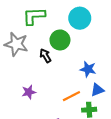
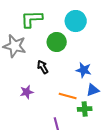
black arrow: (45, 56) -> (43, 67), moved
orange line: (71, 96) -> (68, 96), turned 42

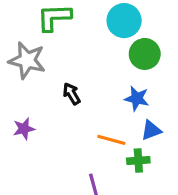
green circle: (57, 42) -> (145, 54), moved
purple star: (27, 92) -> (24, 129), moved

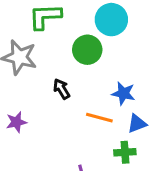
green circle: (145, 54) -> (87, 50), moved
orange line: (111, 140) -> (99, 118), moved

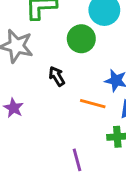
purple star: (16, 122) -> (14, 108), turned -30

